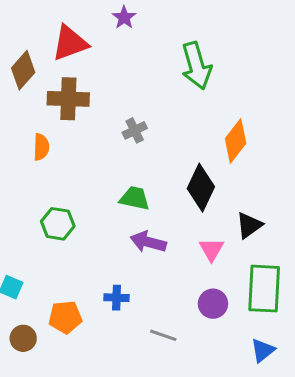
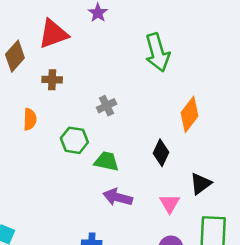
brown cross: (68, 99) -> (52, 80), size x0.6
black diamond: (201, 188) -> (161, 153), size x0.7
green hexagon: (58, 224) -> (74, 140), moved

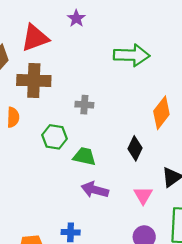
green arrow: (157, 52) -> (132, 55), turned -72
brown cross: (52, 80) -> (34, 80), size x1.8
gray cross: (107, 106) -> (84, 105), turned 30

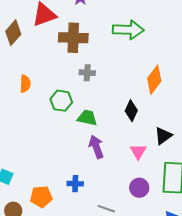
brown cross: (34, 80) -> (73, 38), moved
purple arrow: (95, 190) -> (96, 147), turned 55

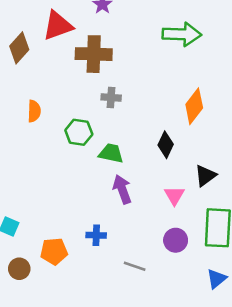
green arrow: (128, 30) -> (182, 34), moved

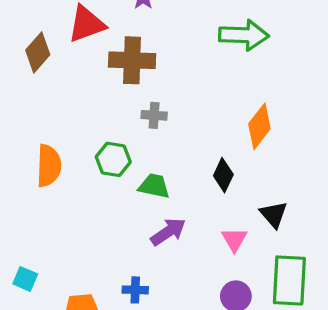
orange semicircle: (34, 111) -> (49, 166), moved, size x1.5
black triangle: (205, 176) -> (274, 214), turned -35
purple arrow: (122, 189) -> (168, 232), turned 76

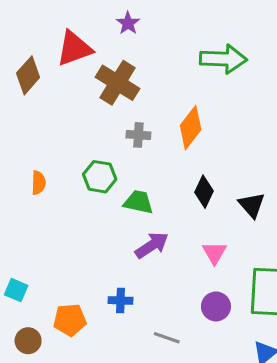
brown cross: (132, 60) -> (118, 83), turned 30
orange diamond: (259, 126) -> (191, 128), moved
orange semicircle: (49, 166) -> (38, 183), size x0.6
black triangle: (274, 214) -> (252, 205), moved

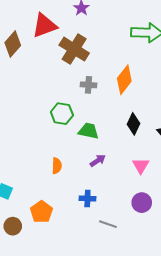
orange semicircle: (38, 183) -> (57, 166), moved
purple arrow: (152, 245) -> (98, 161), size x0.7
blue cross: (121, 300) -> (87, 199), moved
orange pentagon: (70, 320) -> (41, 212), turned -30

